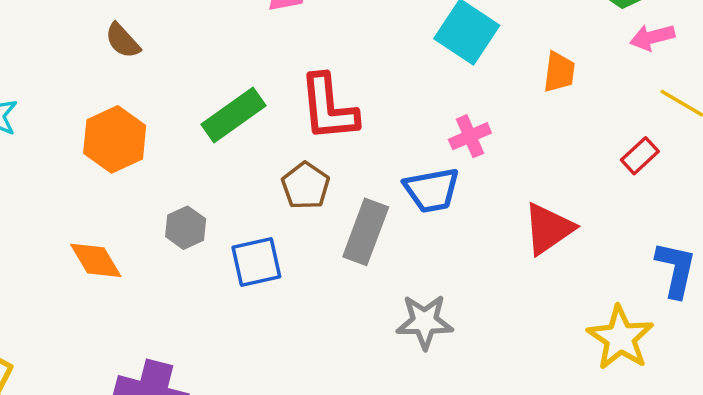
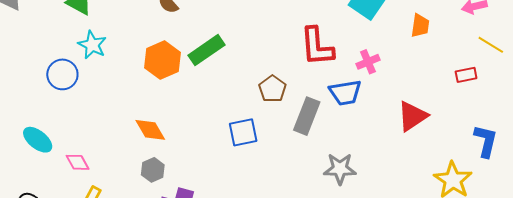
red L-shape: (328, 108) -> (317, 47), moved
green rectangle: (234, 115) -> (207, 50), moved
red rectangle: (640, 156) -> (466, 75), turned 30
gray hexagon: (186, 228) -> (153, 170), moved

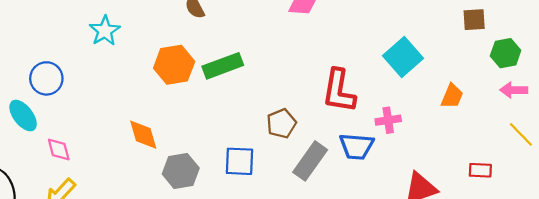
blue circle: (62, 74) -> (46, 78), moved
red rectangle: (466, 75) -> (480, 170), moved
gray hexagon: (153, 170) -> (181, 171), moved, size x1.4

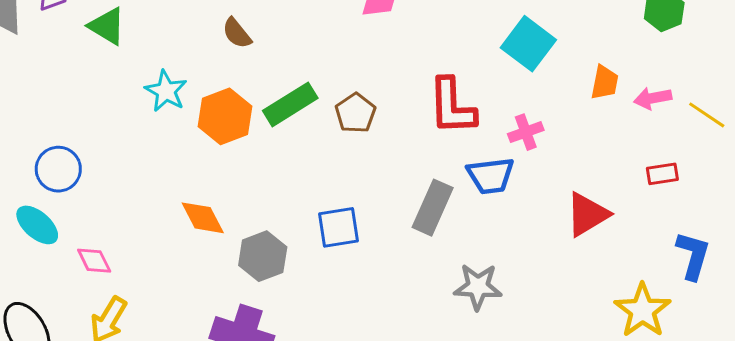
cyan star: (105, 31) -> (166, 91), moved
pink arrow: (514, 90) -> (653, 98), moved
brown pentagon: (281, 123) -> (355, 113), moved

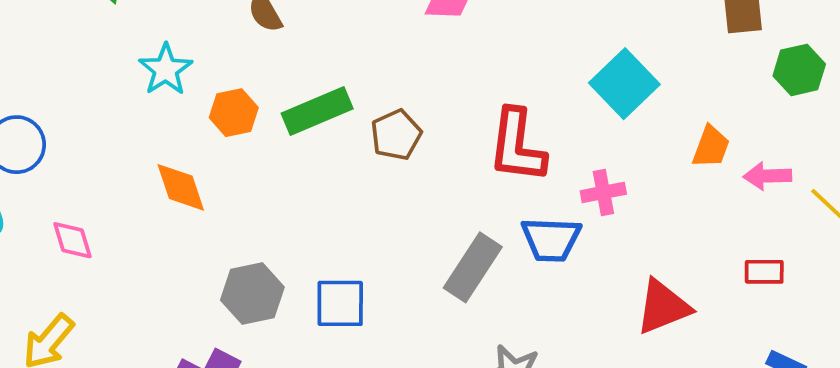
orange hexagon: (225, 116) -> (234, 113), size x0.7
orange diamond: (203, 218) -> (181, 187), moved
blue square: (339, 227) -> (340, 303), moved
pink diamond: (94, 261) -> (73, 240), moved

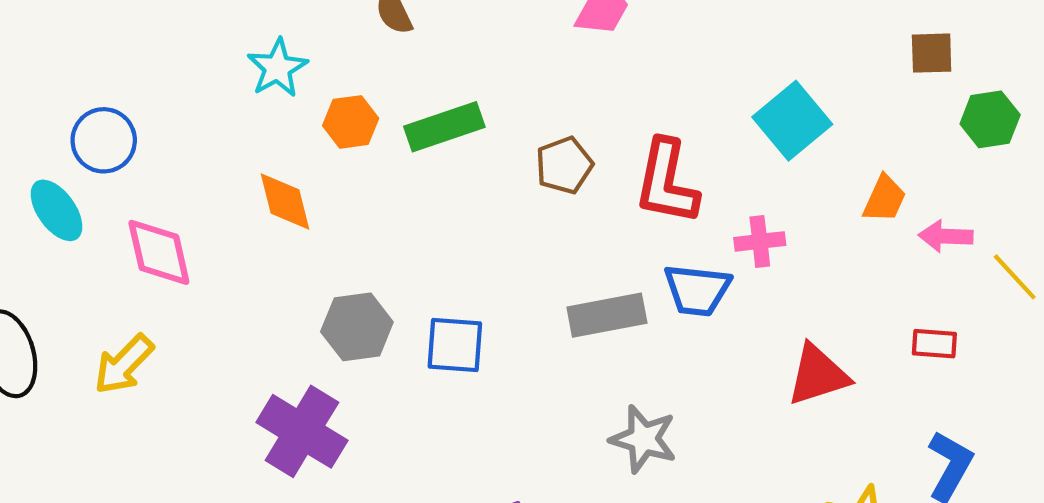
brown pentagon: (396, 135) -> (564, 165), moved
pink diamond: (73, 240) -> (159, 252), size x1.5
gray rectangle: (473, 267) -> (607, 315), turned 42

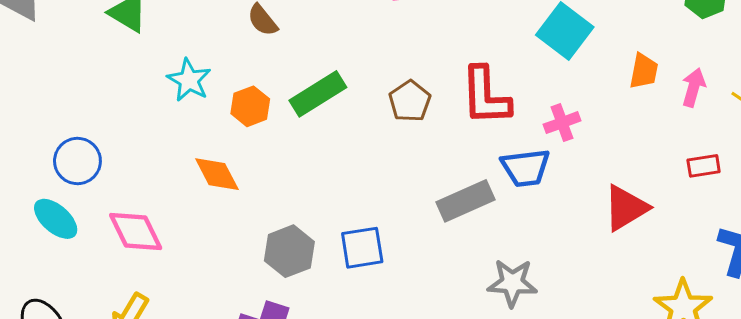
pink arrow: (946, 236) -> (694, 87), turned 117

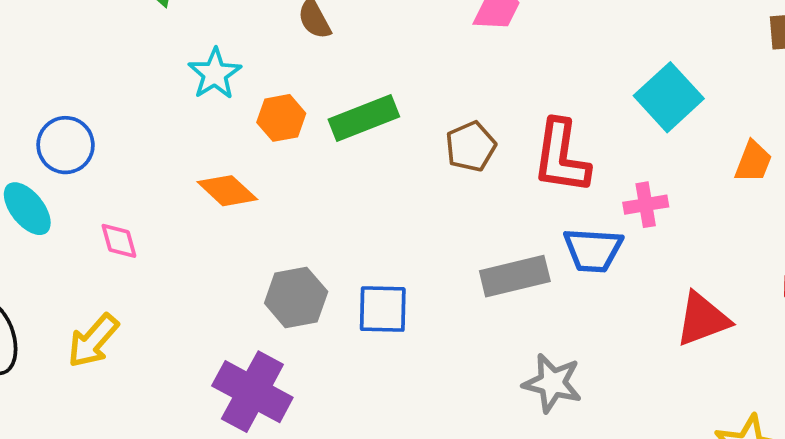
orange diamond: (217, 174) -> (227, 191), turned -30
pink diamond: (136, 232) -> (119, 241), size x0.6

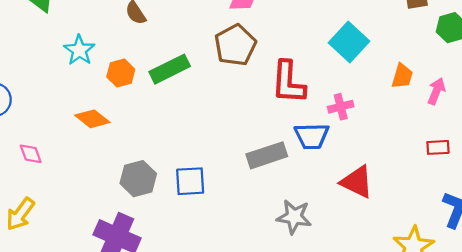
brown pentagon: (471, 146) -> (235, 45), moved, size x1.4
red triangle: (703, 319) -> (357, 182), moved, turned 51

